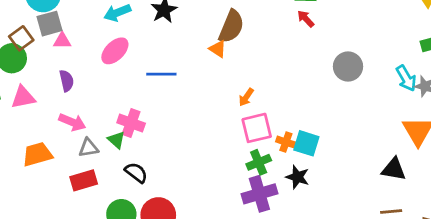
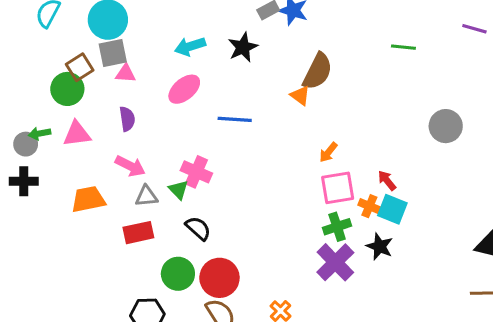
red arrow: (306, 19) -> (387, 180), moved
purple cross: (259, 194) -> (335, 262), turned -32

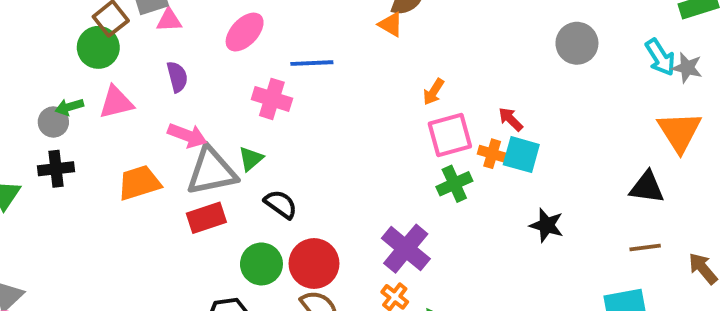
pink cross: (196, 172) -> (272, 99), moved
green triangle: (178, 190) -> (251, 159), turned 40
gray triangle: (146, 196) -> (212, 171), size x1.8
black star: (380, 246) -> (547, 225), moved
purple cross: (335, 262) -> (406, 249), moved

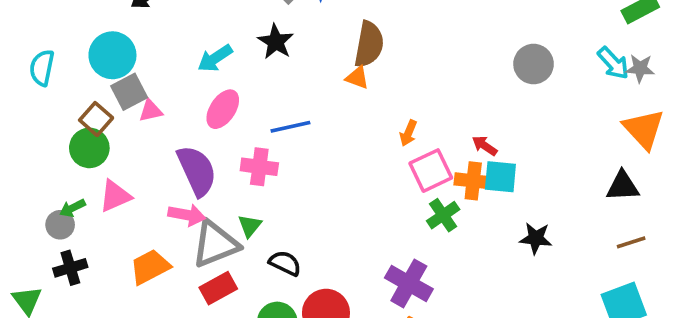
purple semicircle: (177, 77) -> (197, 171), moved, size x1.8
orange cross: (492, 154) -> (473, 181), size x1.4

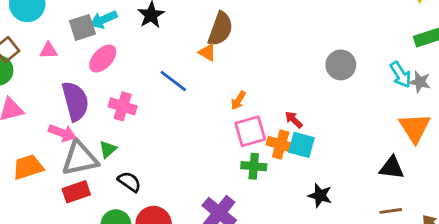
gray square: (129, 92) -> (82, 27), moved
blue line: (290, 127) -> (173, 81), moved, turned 40
green cross: (443, 215) -> (254, 166), turned 30

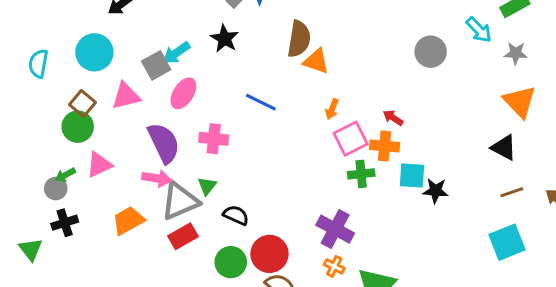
pink triangle: (49, 50) -> (126, 96), size x1.5
orange triangle: (207, 52) -> (316, 61), moved, size x1.4
cyan arrow: (401, 75) -> (479, 30), moved
cyan square: (302, 145) -> (412, 175), moved
black triangle: (392, 168) -> (504, 148), turned 32

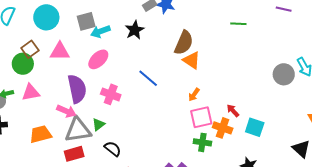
gray circle: (431, 52) -> (284, 74), moved
gray square: (156, 65) -> (86, 21), moved
cyan square: (412, 175) -> (255, 127), moved

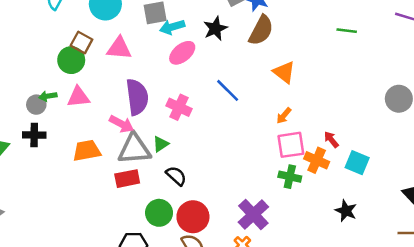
brown semicircle: (184, 43) -> (261, 30), moved
brown square: (30, 49) -> (82, 43), turned -30
pink ellipse: (98, 59) -> (182, 53), moved

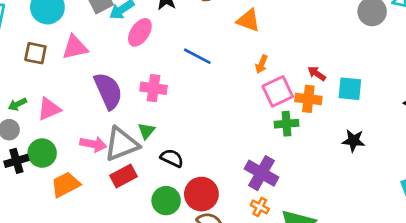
green circle: (71, 60) -> (42, 153), moved
green arrow: (48, 96) -> (17, 104), moved
pink arrow: (121, 124) -> (93, 144), moved
orange trapezoid: (87, 151) -> (66, 185), moved

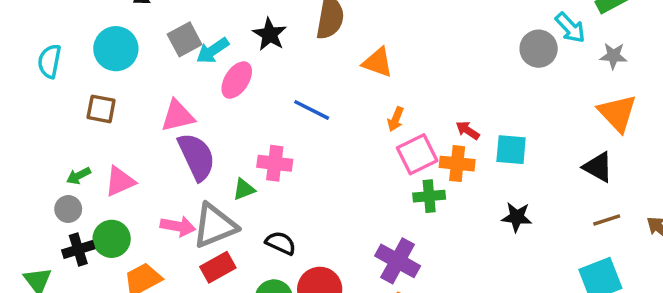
pink triangle: (75, 47) -> (178, 116), moved
pink cross: (154, 88) -> (275, 163), moved
green triangle: (146, 131) -> (244, 189), moved, turned 30

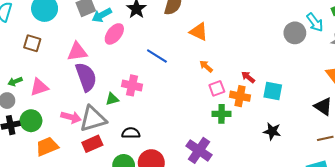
orange arrow: (396, 119) -> (206, 66), turned 104
pink square: (417, 154) -> (217, 88), size x0.7
black semicircle: (281, 243) -> (131, 133), turned -30

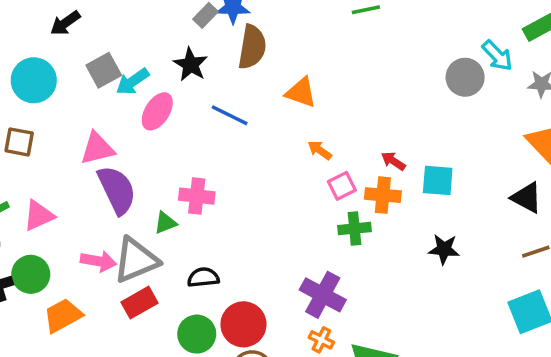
blue line: (157, 56) -> (230, 115), moved

